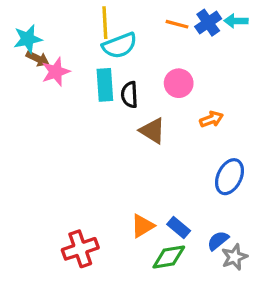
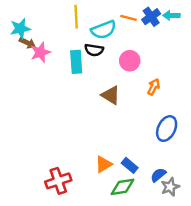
cyan semicircle: (120, 46) -> (104, 30), moved
black semicircle: (129, 95) -> (94, 50), moved, turned -78
orange arrow: (211, 119) -> (154, 87), turned -42

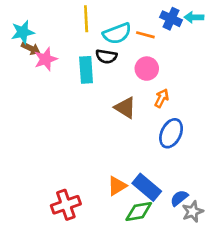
blue cross: (151, 17) -> (171, 19), turned -30
orange line: (129, 18) -> (145, 35), moved
orange arrow: (154, 87) -> (162, 98), moved
blue ellipse: (167, 129) -> (171, 133), moved
blue rectangle: (130, 165) -> (147, 187), size x1.5

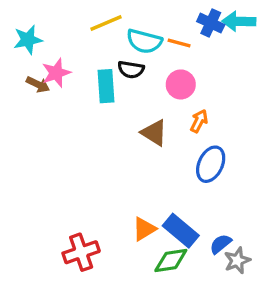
cyan arrow: (194, 17) -> (239, 21), size x1.4
yellow line: (86, 19) -> (106, 23), turned 70
cyan semicircle: (117, 33) -> (144, 41), turned 36
brown arrow: (31, 48) -> (38, 84), moved

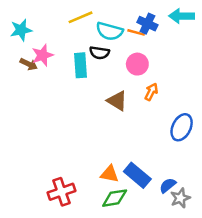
blue cross: (211, 23) -> (147, 24), moved
blue ellipse: (211, 164) -> (182, 127), moved
orange triangle: (144, 229) -> (110, 174), turned 42
green diamond: (171, 261) -> (115, 198), moved

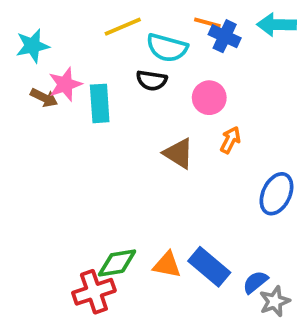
orange line: (136, 32) -> (207, 23), moved
cyan rectangle: (80, 65) -> (100, 103), moved
green diamond: (115, 198) -> (117, 263), moved

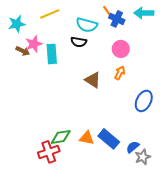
orange line: (207, 23) -> (108, 12), turned 40
yellow line: (123, 27) -> (50, 14), moved
pink circle: (209, 98) -> (121, 49), moved

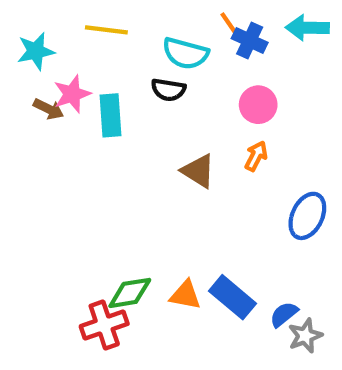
yellow line: (50, 14) -> (106, 30), turned 30

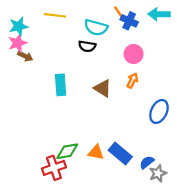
pink star: (72, 94) -> (17, 43), moved
cyan rectangle: (111, 115) -> (61, 85), moved

